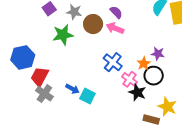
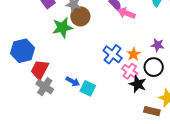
brown circle: (93, 24) -> (80, 16), moved
pink arrow: (115, 28) -> (126, 13), moved
orange star: (144, 63) -> (134, 54), moved

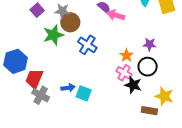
blue cross: (113, 54) -> (87, 45), moved
blue arrow: (73, 81) -> (68, 88), turned -32

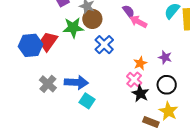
black circle: (148, 67) -> (167, 85), moved
red trapezoid: (34, 79) -> (48, 42), moved
blue arrow: (68, 88) -> (76, 82), size x1.6
cyan square: (84, 93) -> (87, 101), moved

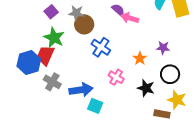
green star: (73, 28) -> (54, 38), moved, turned -30
pink cross: (134, 80) -> (116, 77), moved
gray cross: (48, 84) -> (52, 82), moved

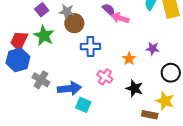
blue cross: (101, 47) -> (90, 46), turned -36
red trapezoid: (45, 55) -> (19, 41), moved
black circle: (170, 74) -> (171, 73), moved

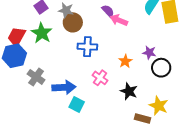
black circle: (171, 73) -> (161, 68), moved

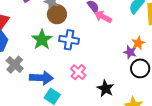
green star: (42, 33) -> (42, 40), moved
orange star: (125, 61) -> (138, 43), moved

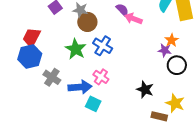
blue cross: (69, 40) -> (103, 46), turned 30
pink cross: (78, 72) -> (101, 77), moved

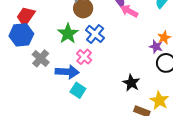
pink cross: (101, 77) -> (84, 57), moved

